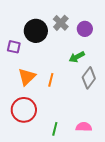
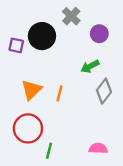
gray cross: (61, 23) -> (71, 16), moved
purple square: (14, 47) -> (16, 45), moved
green line: (55, 129) -> (49, 151), moved

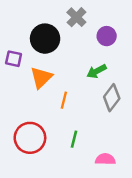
purple square: (16, 45) -> (14, 59), moved
orange triangle: (31, 90) -> (41, 78), moved
green line: (49, 151) -> (74, 139), moved

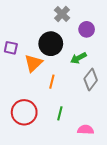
black circle: (45, 39) -> (51, 44), moved

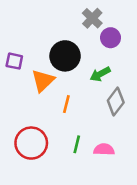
gray cross: (62, 14) -> (92, 18), moved
pink semicircle: (86, 130) -> (104, 150), moved

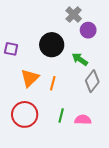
green arrow: (100, 74) -> (80, 59), turned 63
orange triangle: (43, 81) -> (30, 78), moved

